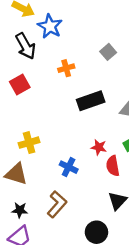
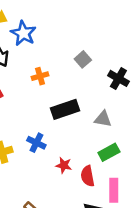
red star: (99, 147) -> (64, 165), moved
blue cross: (69, 167) -> (36, 143), moved

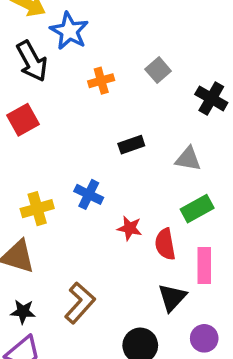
orange cross: (40, 76) -> (101, 81), moved
black rectangle: (65, 109) -> (131, 145), size x0.6

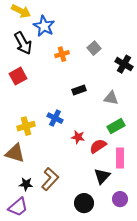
red semicircle: (165, 244) -> (98, 146), turned 66
black star: (23, 312) -> (26, 184), moved

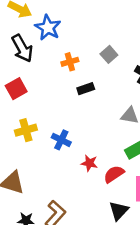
black rectangle: (79, 90) -> (86, 89), moved
yellow cross: (26, 126) -> (26, 130), moved

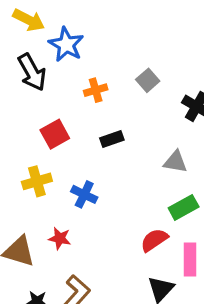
red square: (16, 89) -> (55, 134), moved
black rectangle: (86, 89) -> (112, 139), moved
red star: (89, 163) -> (60, 238), moved

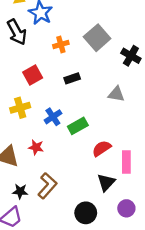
gray square: (148, 80) -> (97, 38), size x1.6
blue cross: (84, 194) -> (53, 117), turned 30
green rectangle: (184, 207) -> (78, 126), moved

